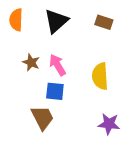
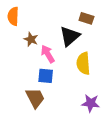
black triangle: (56, 21) -> (70, 36), moved
brown star: (31, 62) -> (31, 39), moved

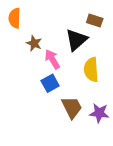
blue square: (46, 76) -> (50, 83), turned -35
brown trapezoid: (35, 98) -> (72, 107), moved

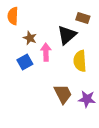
pink arrow: (52, 59) -> (46, 52), turned 30
blue square: (50, 83) -> (25, 62), moved

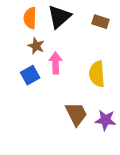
orange semicircle: (13, 16) -> (30, 18), moved
black triangle: (67, 35) -> (59, 17), moved

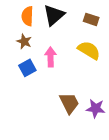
brown star: (36, 46) -> (24, 41), moved
yellow semicircle: (97, 74) -> (89, 50), moved, turned 125

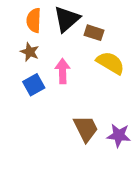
brown rectangle: (91, 19) -> (94, 33), moved

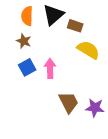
pink arrow: (63, 71) -> (50, 68), moved

